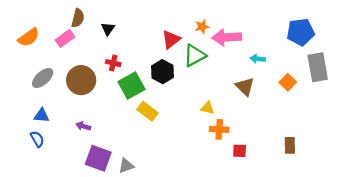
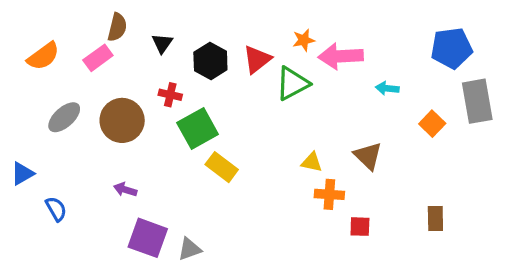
black hexagon: (162, 72) -> (210, 61), moved
brown triangle: (245, 87) -> (368, 156), moved
blue triangle: (42, 115) -> (22, 174), moved, turned -35

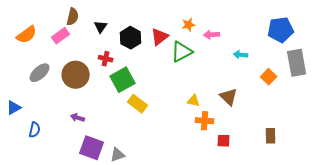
pink arrow: (341, 56) -> (212, 35), size x0.6
blue semicircle: (56, 209) -> (35, 130), turned 42

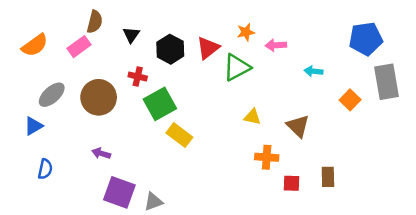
yellow triangle: (194, 101) -> (252, 117), moved
blue triangle: (14, 108) -> (33, 126), moved
brown rectangle: (271, 136) -> (328, 177), moved

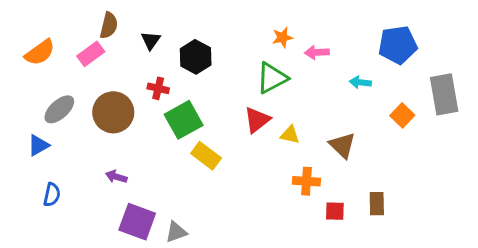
blue pentagon: (366, 39) -> (398, 45), moved
red triangle: (208, 48) -> (257, 120), moved

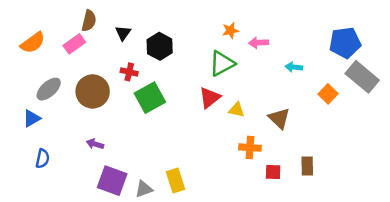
blue pentagon: (398, 45) -> (345, 43), moved
gray rectangle: (444, 94) -> (362, 77), turned -40
yellow rectangle: (206, 156) -> (176, 181), moved, turned 35

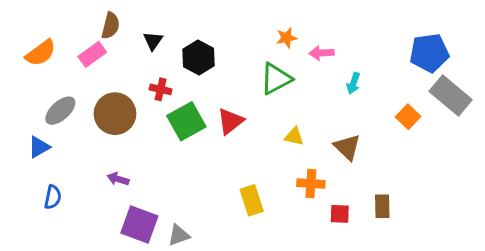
cyan arrow: (294, 67) -> (353, 83), moved, turned -77
red triangle: (210, 98) -> (230, 121), moved
yellow rectangle: (176, 181) -> (252, 200), moved

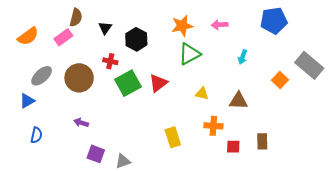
orange star: (287, 38) -> (182, 26), moved, size x1.5
pink arrow: (322, 53) -> (220, 25), moved
blue pentagon: (429, 53) -> (274, 21), moved
brown triangle: (347, 147) -> (238, 101), turned -42
purple square: (139, 224) -> (96, 154), size x0.7

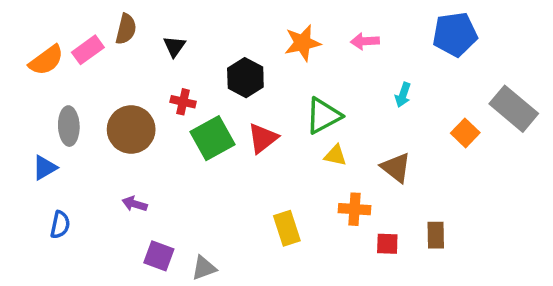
pink rectangle: (63, 37) -> (88, 50), moved
black hexagon: (136, 39) -> (245, 78), moved
green triangle: (189, 54) -> (323, 116), moved
gray ellipse: (42, 76) -> (69, 126), turned -50
brown triangle: (238, 101) -> (396, 168), turned 36

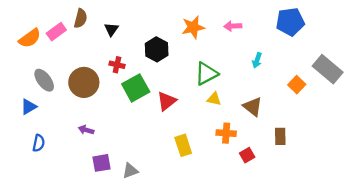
gray ellipse: (69, 126) -> (44, 80), turned -35
red triangle: (263, 138) -> (167, 101), moved
brown rectangle: (436, 235) -> (280, 136), moved
red square: (387, 244) -> (247, 155), turned -32
purple square: (159, 256) -> (102, 163), turned -30

